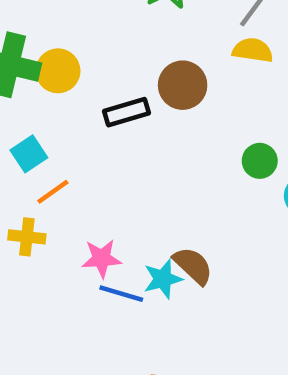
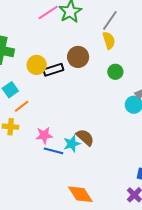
yellow semicircle: (253, 50) -> (109, 40), turned 66
yellow circle: (58, 71) -> (37, 65), moved
green circle: (260, 161) -> (115, 72), moved

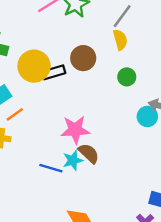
yellow circle: (37, 65) -> (34, 66), size x1.4
pink star: (44, 135) -> (75, 130), moved, size x1.4

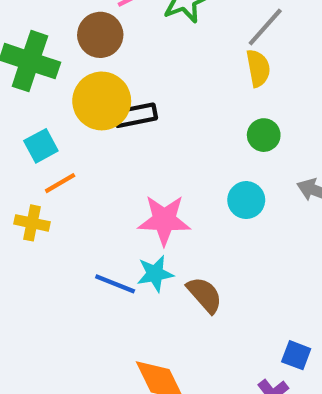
brown circle: (83, 58) -> (100, 35), moved
cyan circle: (147, 116) -> (246, 200), moved
brown semicircle: (89, 153) -> (205, 295), moved

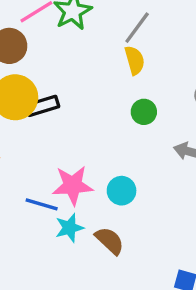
cyan circle: (246, 200) -> (122, 191), moved
blue line: (115, 284) -> (42, 204), moved

